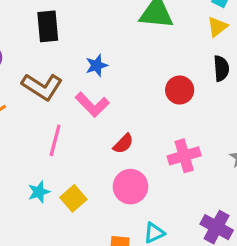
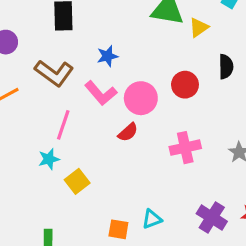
yellow triangle: (217, 27) -> (199, 27), moved
pink circle: (130, 187) -> (141, 98), moved
cyan star: (39, 192) -> (49, 159), moved

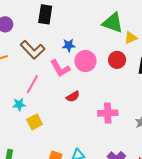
red circle: (185, 85) -> (117, 60), moved
pink circle: (141, 98) -> (85, 61), moved

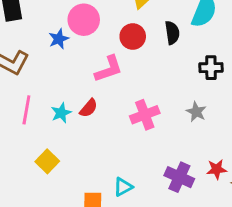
pink circle: (85, 61) -> (84, 20), moved
pink L-shape: (60, 68) -> (109, 69), moved, turned -60
cyan star: (19, 104) -> (61, 113), moved

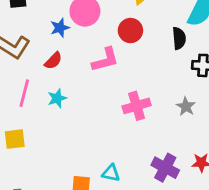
black semicircle: (172, 33) -> (179, 38), moved
red semicircle: (89, 108) -> (53, 61), moved
yellow square: (47, 161) -> (15, 139), moved, turned 35
cyan triangle: (123, 187) -> (111, 173), turned 36

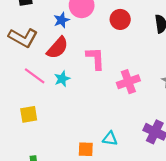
pink L-shape: (105, 60) -> (95, 58), moved, turned -75
red semicircle: (53, 61) -> (57, 48), size x1.5
pink line: (24, 93) -> (35, 76), turned -65

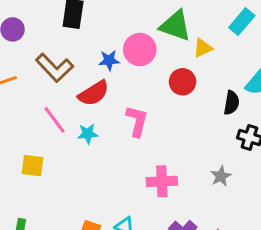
pink cross: (128, 82) -> (162, 181), moved

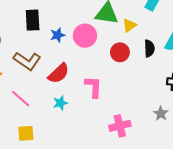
blue star: (109, 60) -> (58, 35), moved
black semicircle: (232, 103) -> (149, 48), moved
pink line: (54, 120) -> (21, 99), moved

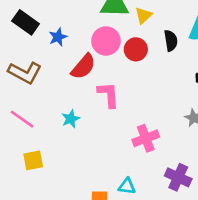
black rectangle: (33, 20) -> (26, 22), turned -45
pink circle: (85, 36) -> (106, 41), moved
red semicircle: (59, 73) -> (83, 67), moved

